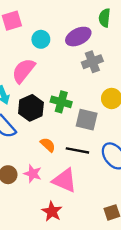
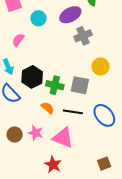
pink semicircle: (23, 71) -> (18, 40), moved, size x0.6
green cross: (61, 102) -> (55, 85), moved

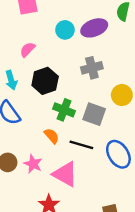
cyan circle: (39, 18) -> (65, 30), moved
gray cross: (83, 36) -> (92, 68), moved
black hexagon: (32, 77) -> (45, 81), moved

